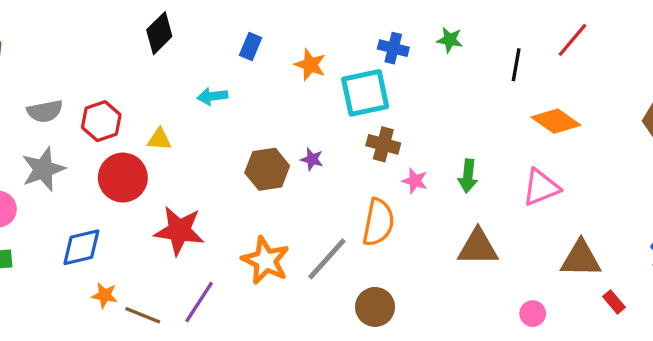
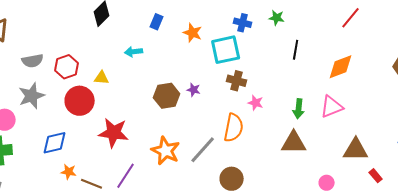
black line: (516, 65) -> (296, 50), moved
orange diamond: (556, 121) -> (341, 67), turned -56
green arrow: (468, 176) -> (299, 109), moved

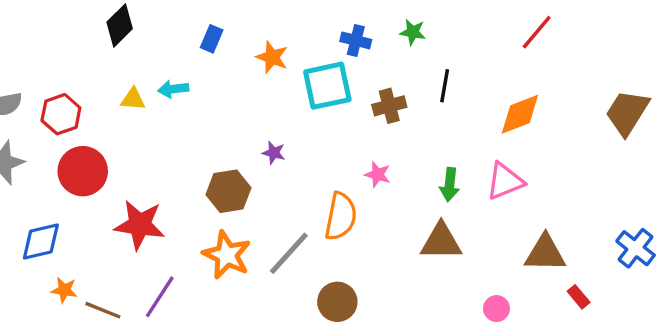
yellow triangle: (102, 78) -> (133, 99), moved
brown cross: (237, 81) -> (389, 106), moved, turned -30
brown hexagon: (167, 96) -> (228, 191), moved

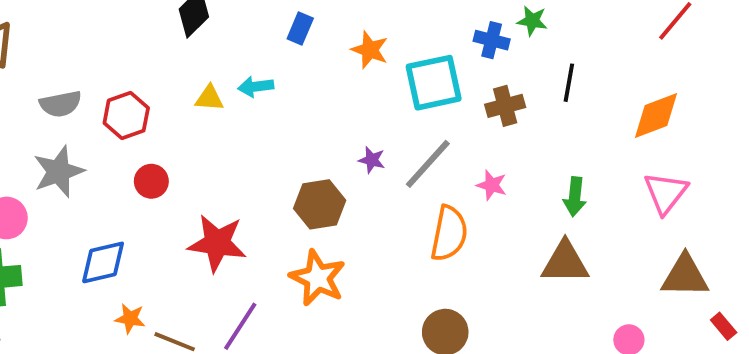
blue cross: (356, 40) -> (492, 40), moved
red circle: (83, 171) -> (151, 181), size x0.6
pink triangle: (505, 181) -> (666, 193), moved, turned -30
gray line: (289, 253) -> (428, 164), moved

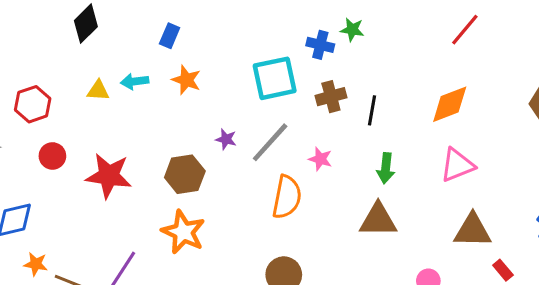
orange star: (370, 50) -> (186, 80), moved
black line: (569, 83) -> (372, 110), moved
pink triangle: (666, 193) -> (457, 165), turned 30
red star: (217, 243) -> (109, 176), moved

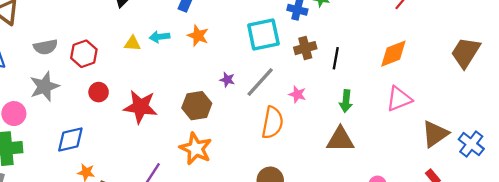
brown triangle: (472, 231) -> (435, 134), moved, turned -36

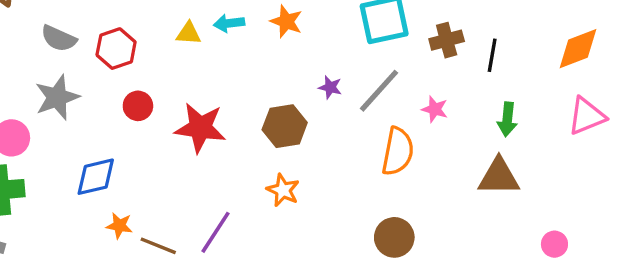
gray semicircle: (46, 47) -> (59, 38), turned 35
orange star: (196, 149) -> (283, 190), size x0.7

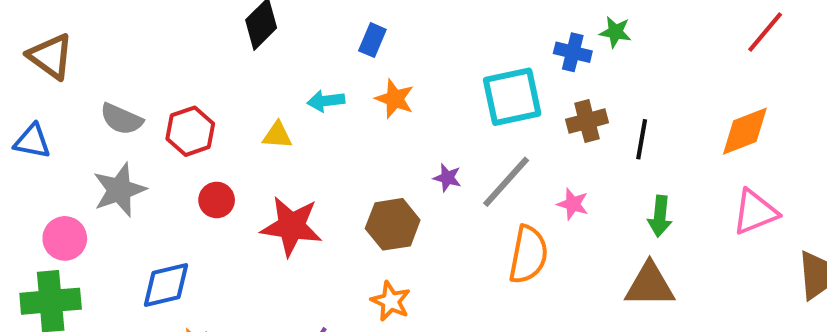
yellow triangle: (189, 33) -> (277, 135), moved

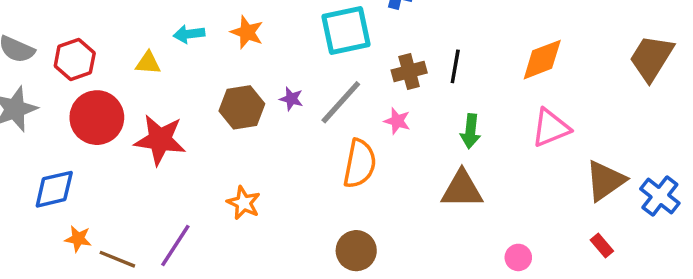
brown cross: (587, 121) -> (409, 71), moved
red circle: (217, 200) -> (97, 118), size x1.8
brown hexagon: (393, 224) -> (242, 107), moved

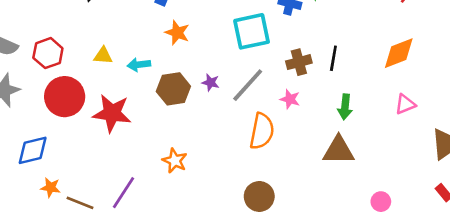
cyan arrow: (189, 34) -> (139, 65), moved
pink triangle: (551, 128) -> (405, 104), size x0.7

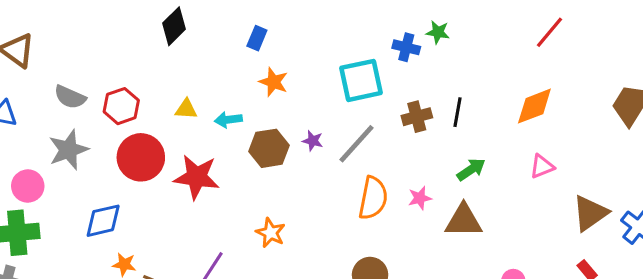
pink star: (290, 99) -> (420, 198), moved, turned -30
green arrow: (345, 107) -> (471, 169), turned -130

